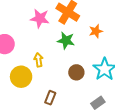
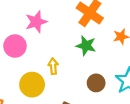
pink star: (40, 18) -> (36, 22), moved, turned -30

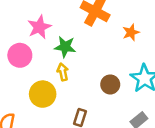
green star: (86, 46) -> (65, 47), moved

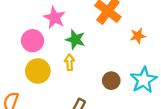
pink star: (39, 27) -> (55, 18), turned -30
yellow circle: (43, 94) -> (38, 71), moved

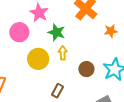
yellow arrow: (69, 62) -> (63, 53), moved
yellow circle: (38, 71) -> (38, 59), moved

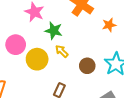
pink circle: (19, 32) -> (16, 45), moved
yellow arrow: (63, 53) -> (62, 51), turned -40

